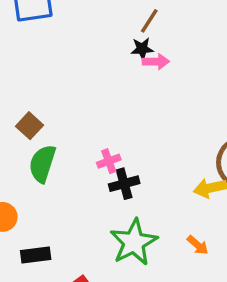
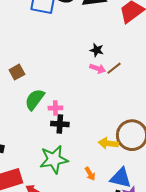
brown line: (149, 21) -> (114, 68), moved
pink arrow: (156, 62) -> (98, 69), moved
green semicircle: (42, 164) -> (35, 99), moved

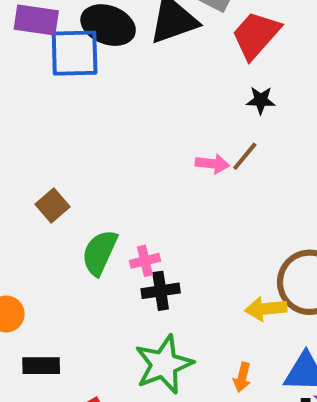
black star: (97, 50) -> (261, 100), moved
orange arrow: (90, 174) -> (242, 377), turned 56

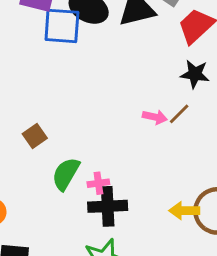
black star: (261, 100) -> (195, 74), size x1.4
black cross: (161, 291) -> (108, 206), size x1.4
yellow arrow: (266, 309) -> (184, 211), moved

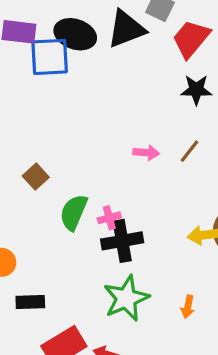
brown line: (179, 114) -> (189, 151), moved
pink arrow: (155, 117) -> (146, 153), moved

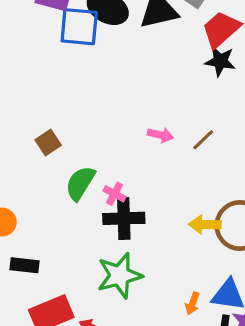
black star: (196, 90) -> (220, 61), moved
pink cross: (109, 218) -> (115, 194), turned 35
orange arrow: (188, 307) -> (192, 303), moved

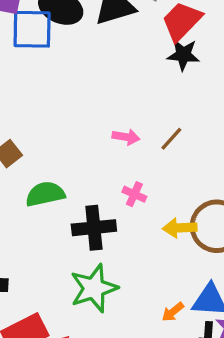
green semicircle: (80, 183) -> (45, 194), turned 51
pink cross: (115, 194) -> (134, 194), moved
orange arrow: (192, 303) -> (173, 312), turned 35

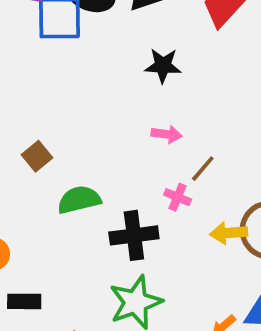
black star: (183, 55) -> (163, 66), moved
brown line: (171, 139) -> (203, 169), moved

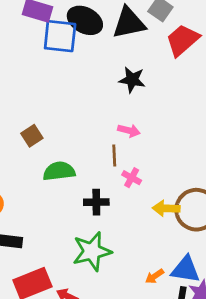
brown line: (203, 169) -> (114, 155), moved, turned -50
black cross: (134, 235) -> (96, 202), size x0.7

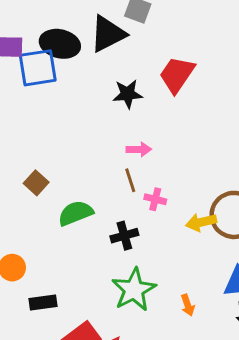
red trapezoid: (182, 40) -> (177, 75), moved
orange arrow: (155, 276) -> (188, 305), moved, turned -60

